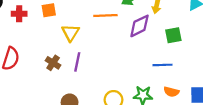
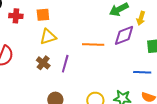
orange line: (105, 15) -> (93, 45), moved
yellow triangle: (70, 33) -> (48, 37), moved, turned 36

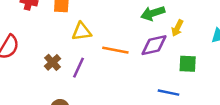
yellow triangle: (48, 37) -> (82, 32), moved

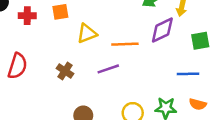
purple line: (79, 68) -> (108, 69), moved, turned 60

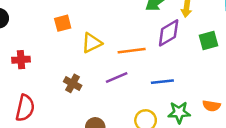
red cross: (27, 16) -> (21, 60), moved
red semicircle: (17, 66) -> (25, 108), moved
blue line: (188, 74) -> (162, 82), moved

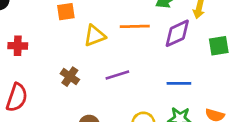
orange line: (132, 51) -> (135, 26), moved
blue line: (162, 82) -> (179, 83), moved

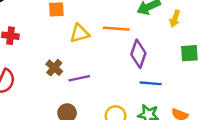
purple diamond: (177, 33) -> (138, 54), moved, turned -52
purple line: (117, 75) -> (79, 78), moved

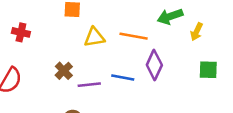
blue line: (151, 83) -> (123, 78), moved

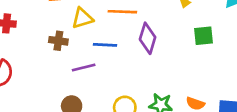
brown cross: (64, 71) -> (58, 41), moved, turned -30
blue line: (123, 78) -> (105, 45), moved

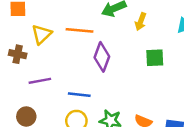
yellow triangle: (82, 18) -> (42, 34), turned -30
blue line: (105, 45) -> (79, 95), moved

